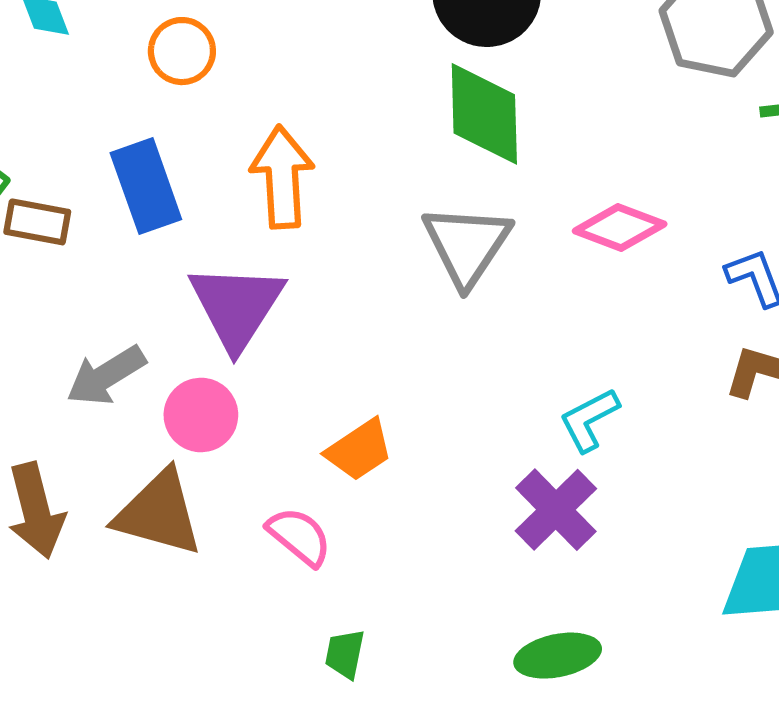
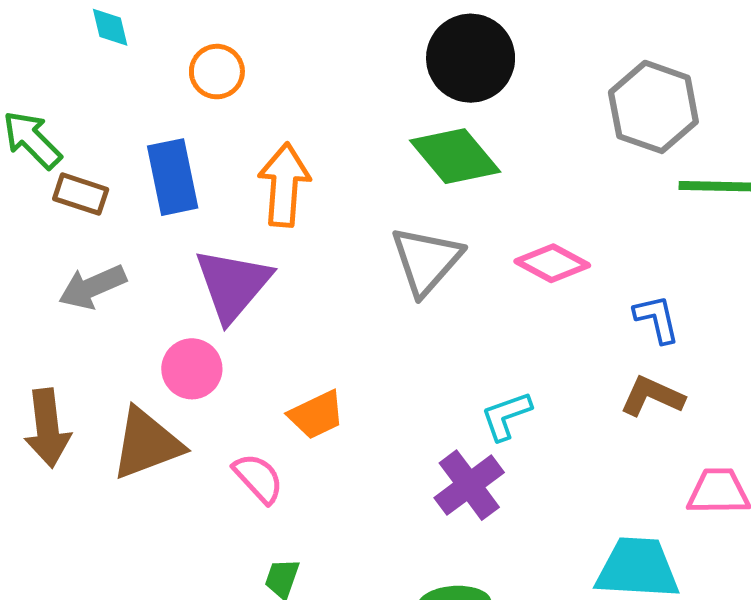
green diamond: (484, 114) -> (455, 156), turned -46
gray arrow: (106, 376) -> (92, 287), moved
brown triangle: (159, 513) -> (147, 444), turned -44

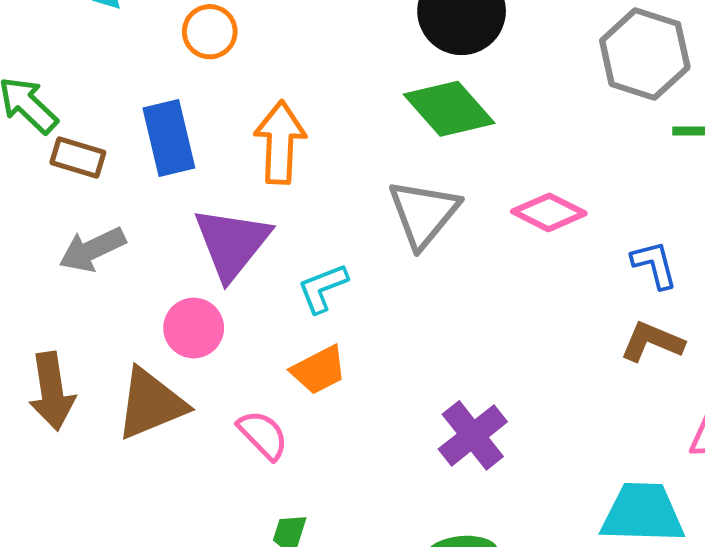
cyan L-shape: (506, 416) -> (323, 288), moved

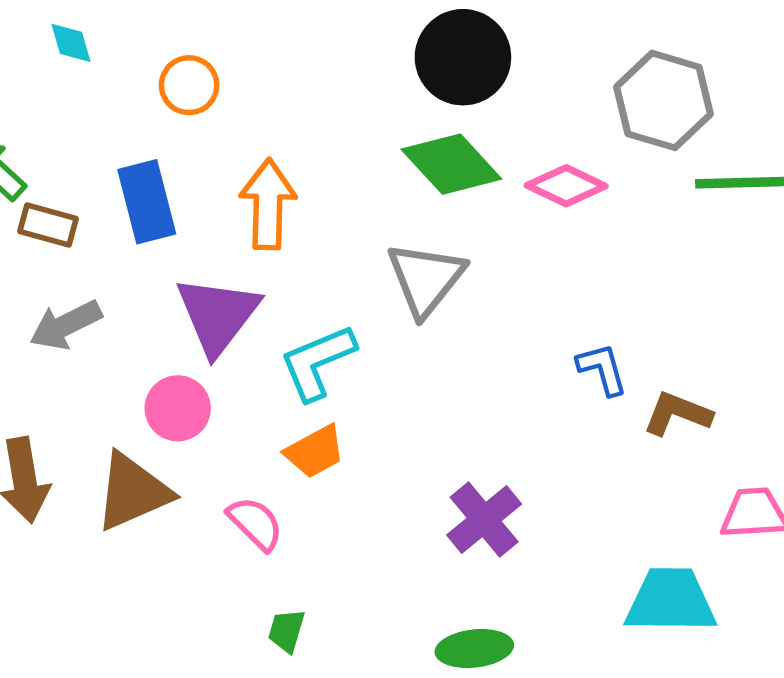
pink diamond: (549, 212) -> (566, 186), moved
blue L-shape: (654, 265) -> (602, 369), moved
cyan L-shape: (323, 288) -> (317, 362), size x1.4

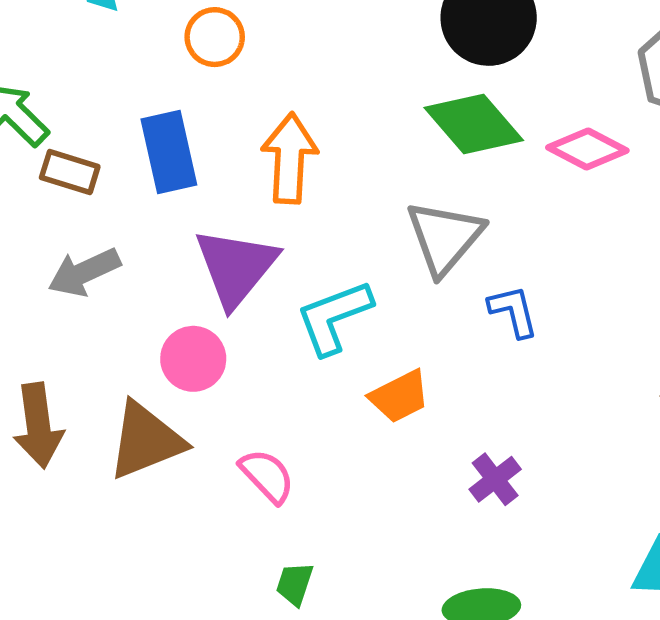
blue L-shape: (602, 369) -> (513, 311), moved
orange trapezoid: (315, 452) -> (400, 396), moved
purple cross: (484, 519) -> (495, 479), size x0.7

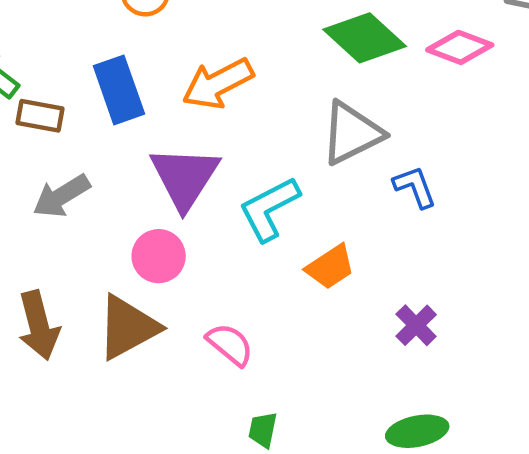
orange arrow: (290, 158) -> (218, 84), turned -114
gray triangle: (445, 237) -> (352, 133), turned 30

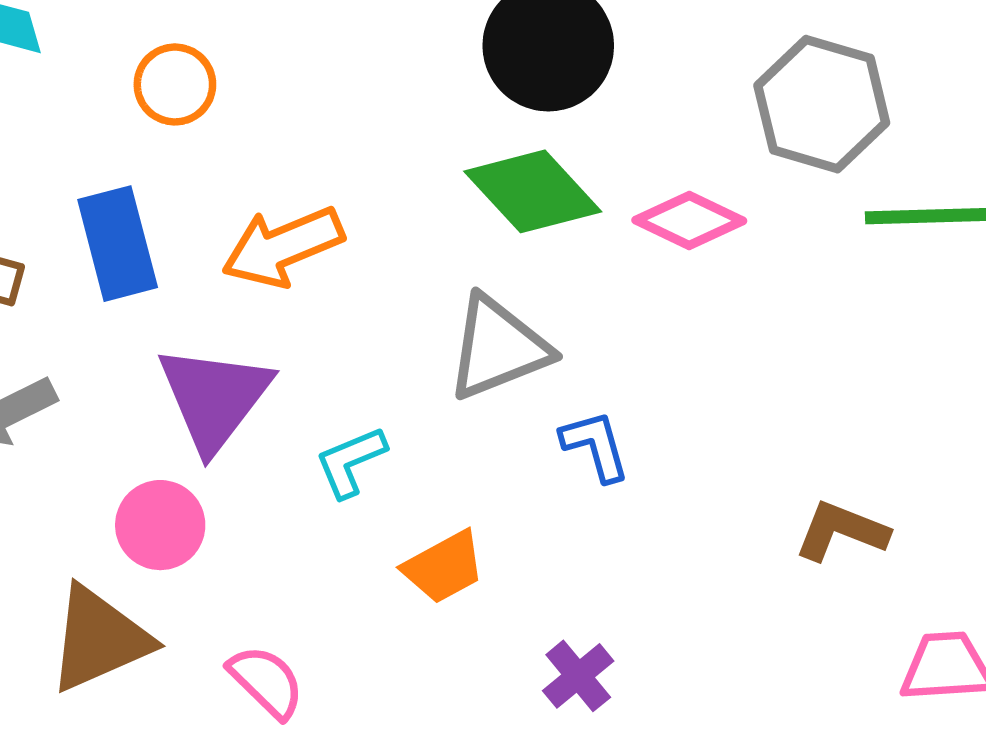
cyan L-shape: (269, 209) -> (351, 462), size x0.7

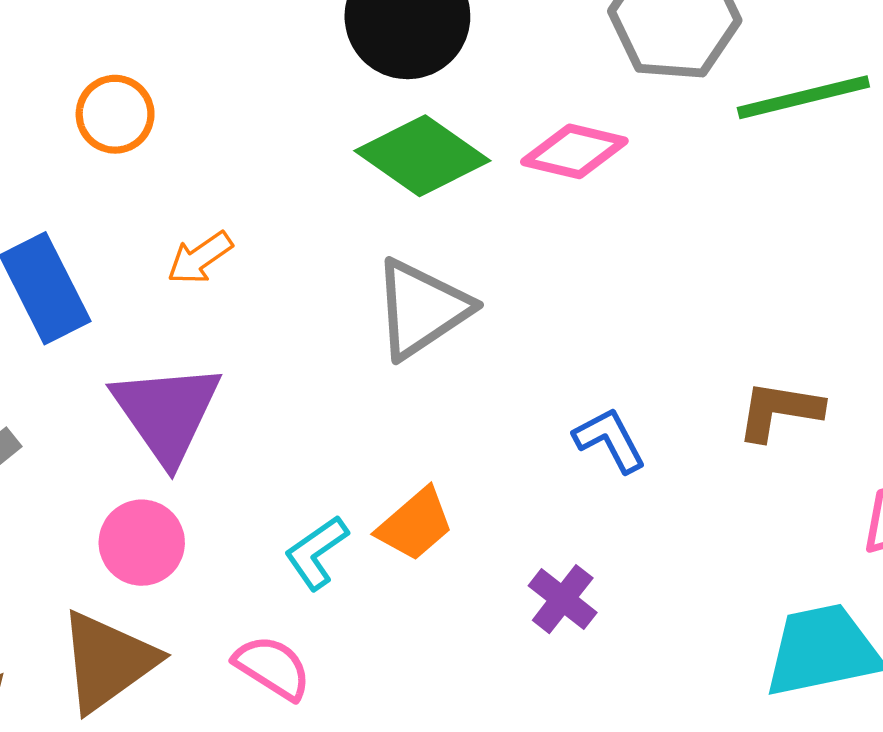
orange circle: (175, 84) -> (115, 114), moved
orange arrow: (283, 247) -> (200, 258), size x0.6
blue L-shape: (595, 446) -> (610, 440), moved
cyan L-shape: (351, 462) -> (316, 552), moved

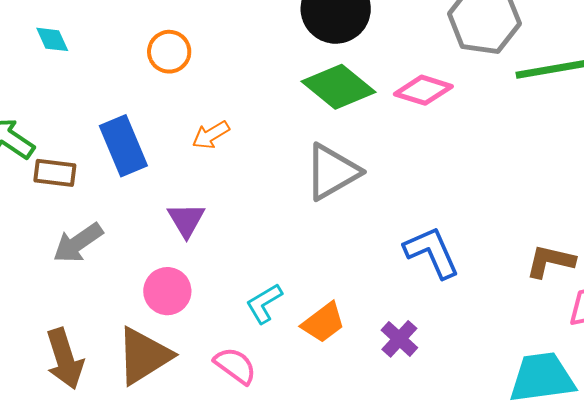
brown L-shape: (779, 411) -> (550, 261), moved
purple triangle: (167, 413) -> (186, 220), size x0.6
blue L-shape: (610, 440) -> (432, 252), size x1.4
orange trapezoid: (415, 525) -> (323, 322), moved

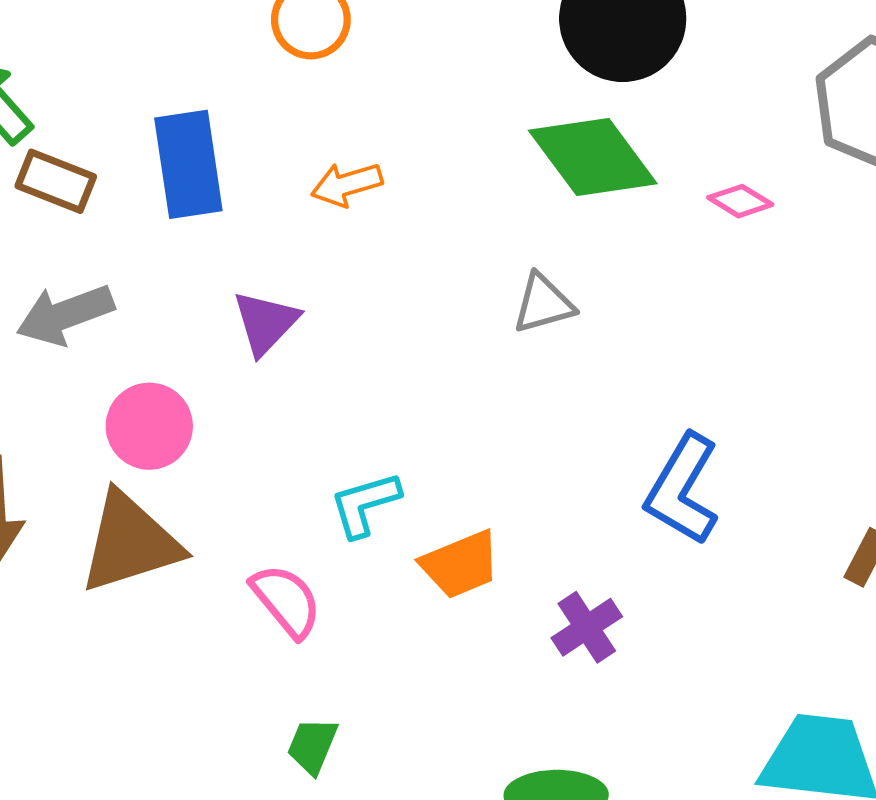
pink diamond: (423, 90) -> (740, 201), size x0.6
gray triangle: (332, 172) -> (543, 304), size x0.6
blue L-shape: (432, 252) -> (682, 489), turned -140
pink circle: (167, 291) -> (149, 426), moved

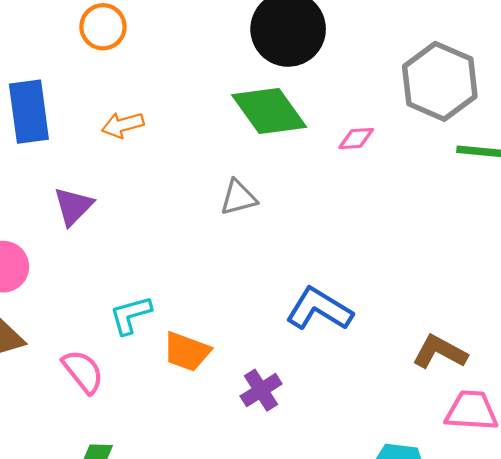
pink diamond: (740, 201) -> (356, 139), turned -36
blue L-shape: (682, 489) -> (319, 309), turned 90
orange trapezoid: (460, 564) -> (187, 352), turned 42

